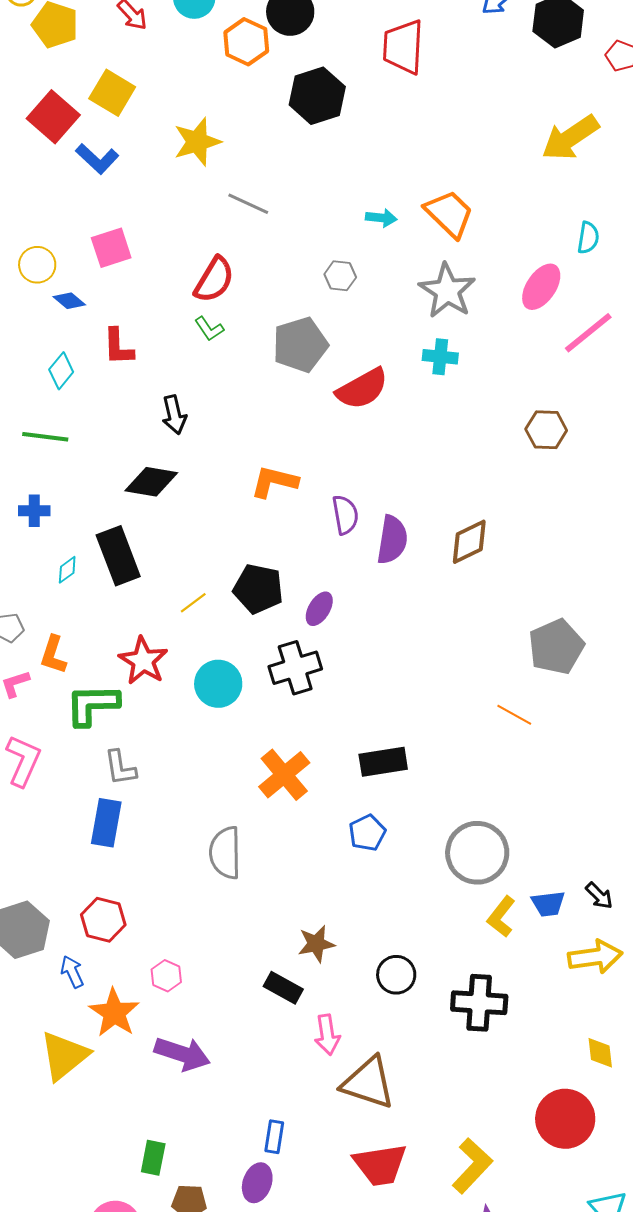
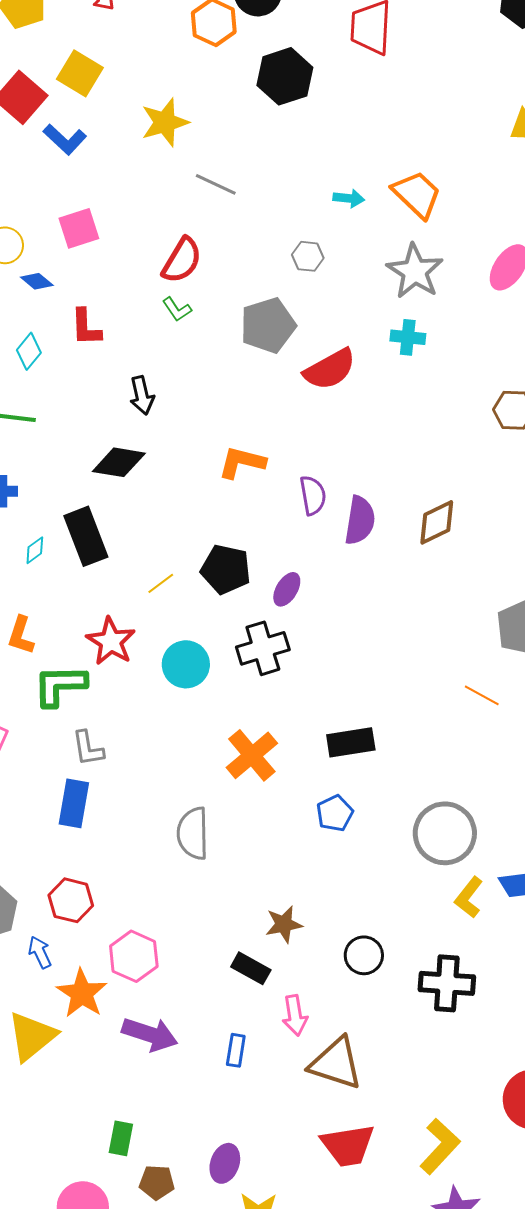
pink hexagon: (166, 976) -> (134, 956), size x1.6
blue rectangle: (274, 1137) -> (236, 1050), moved

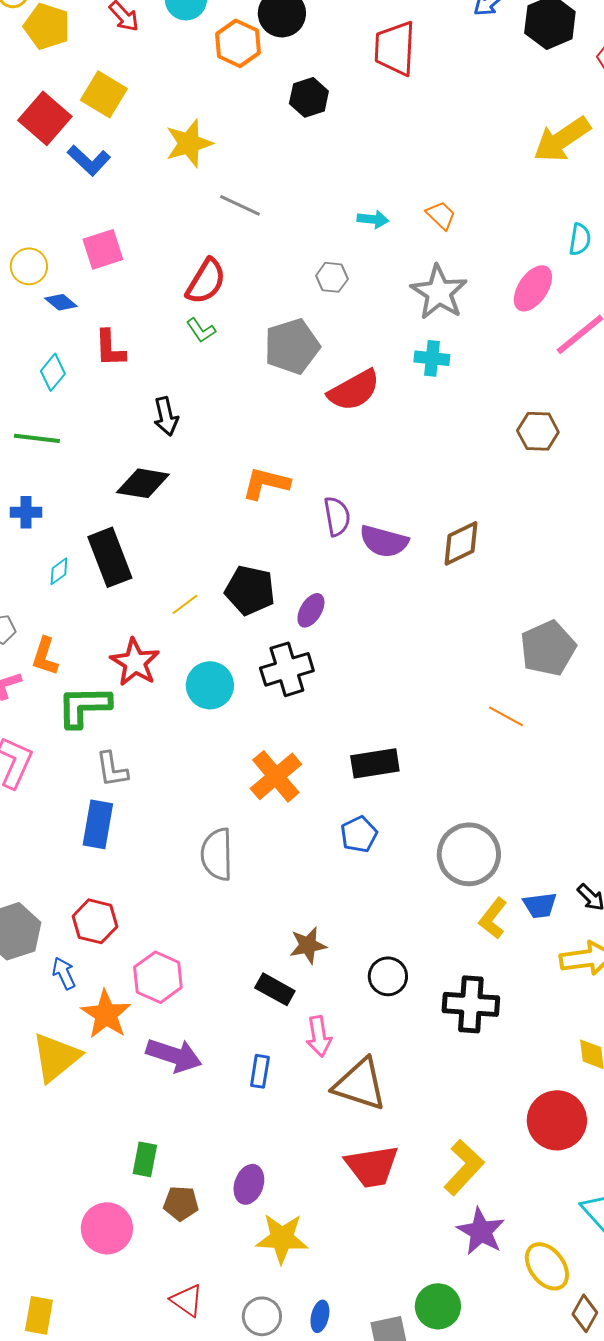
black hexagon: (285, 76) -> (309, 97), size x0.7
orange trapezoid: (417, 194) -> (441, 215), size x0.6
purple semicircle: (360, 520) -> (384, 541), turned 96

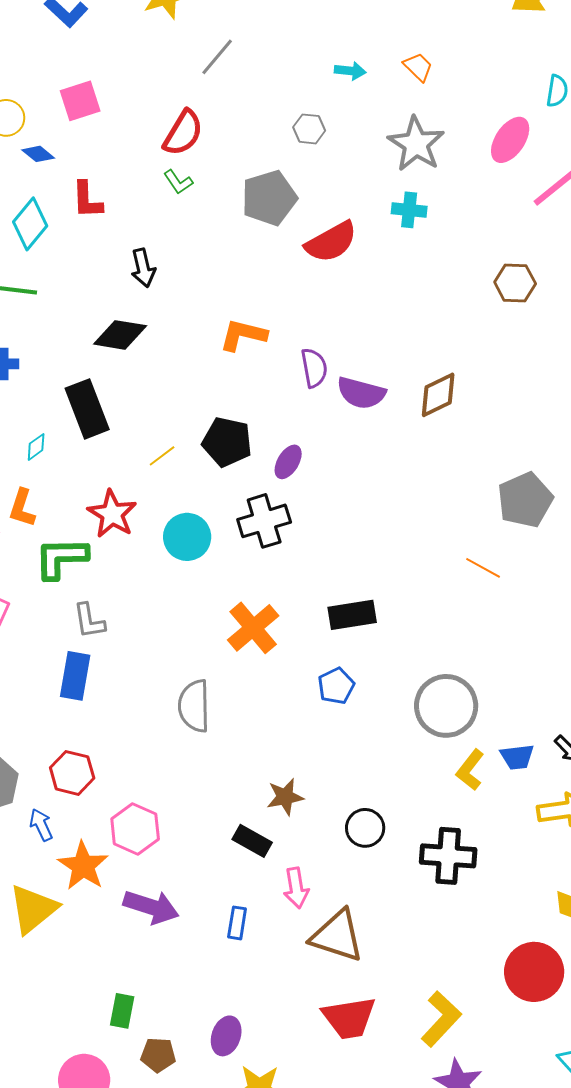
gray line: (240, 205) -> (217, 57), turned -75
cyan diamond: (53, 372) -> (30, 224), size x1.4
cyan diamond: (59, 571) -> (36, 447), moved

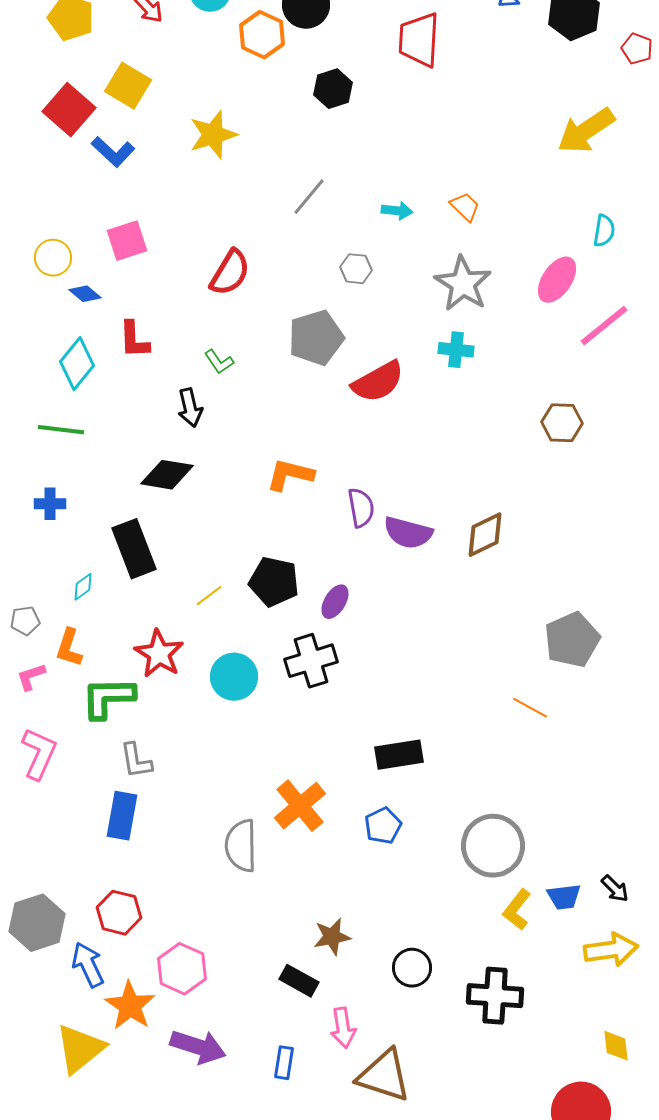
gray line: (217, 57) -> (309, 197), moved
green L-shape: (178, 182) -> (219, 362), moved
orange cross: (253, 628) -> (300, 806), moved
blue arrow: (41, 825) -> (88, 965), size x1.4

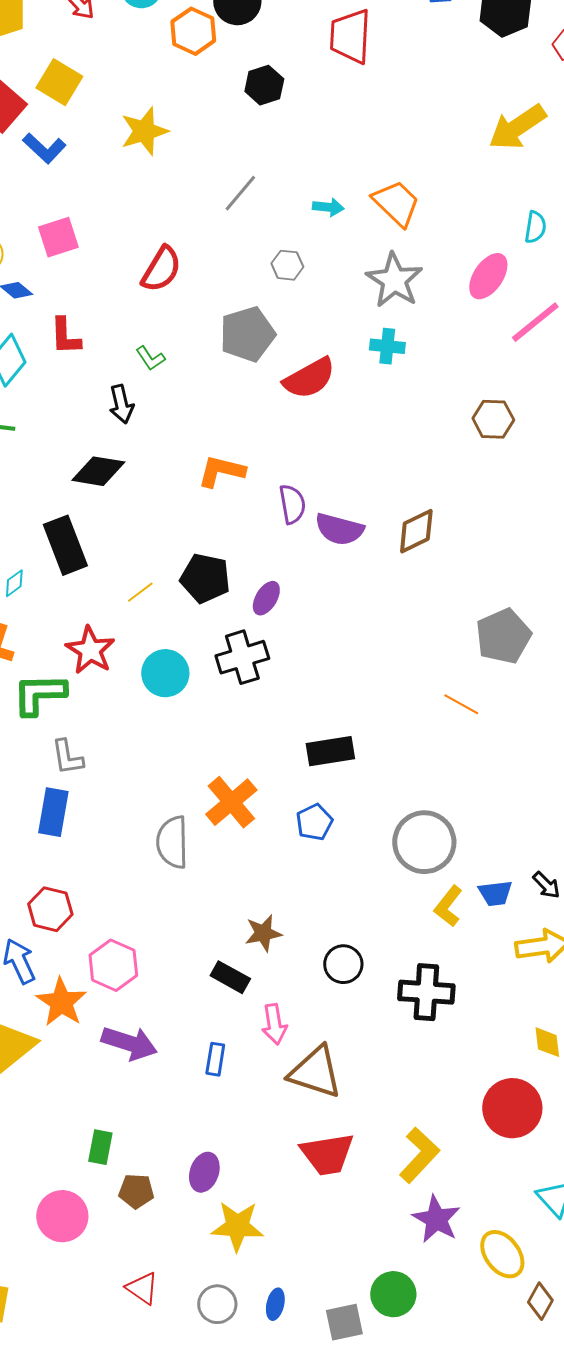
orange trapezoid: (465, 207) -> (396, 203), size x1.6

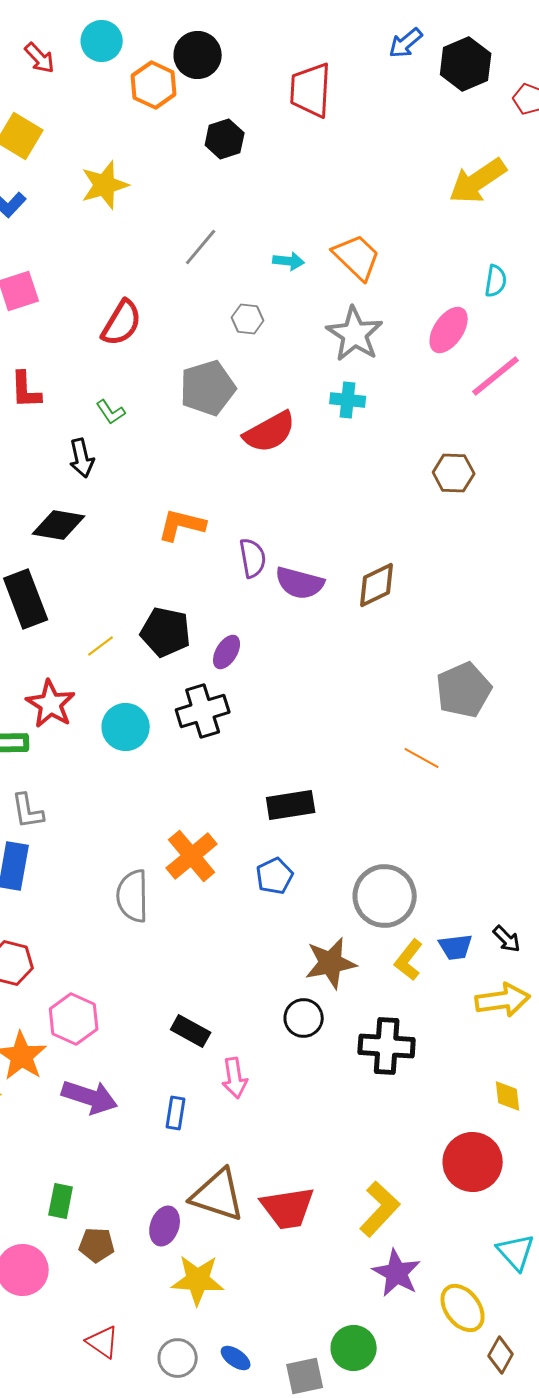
brown star: (263, 933) -> (331, 963), moved, size x1.4
brown triangle: (315, 1072) -> (218, 1195), moved
blue ellipse: (275, 1304) -> (236, 1358), turned -68

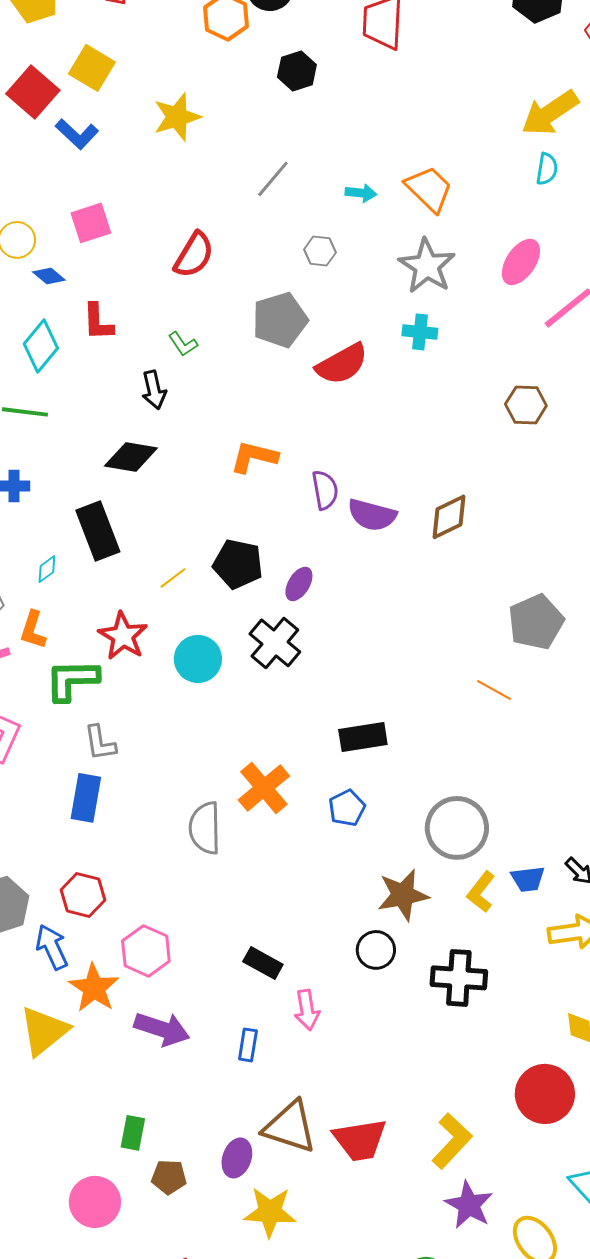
cyan semicircle: (496, 281) -> (547, 169), moved
black cross: (203, 711) -> (275, 643), turned -33

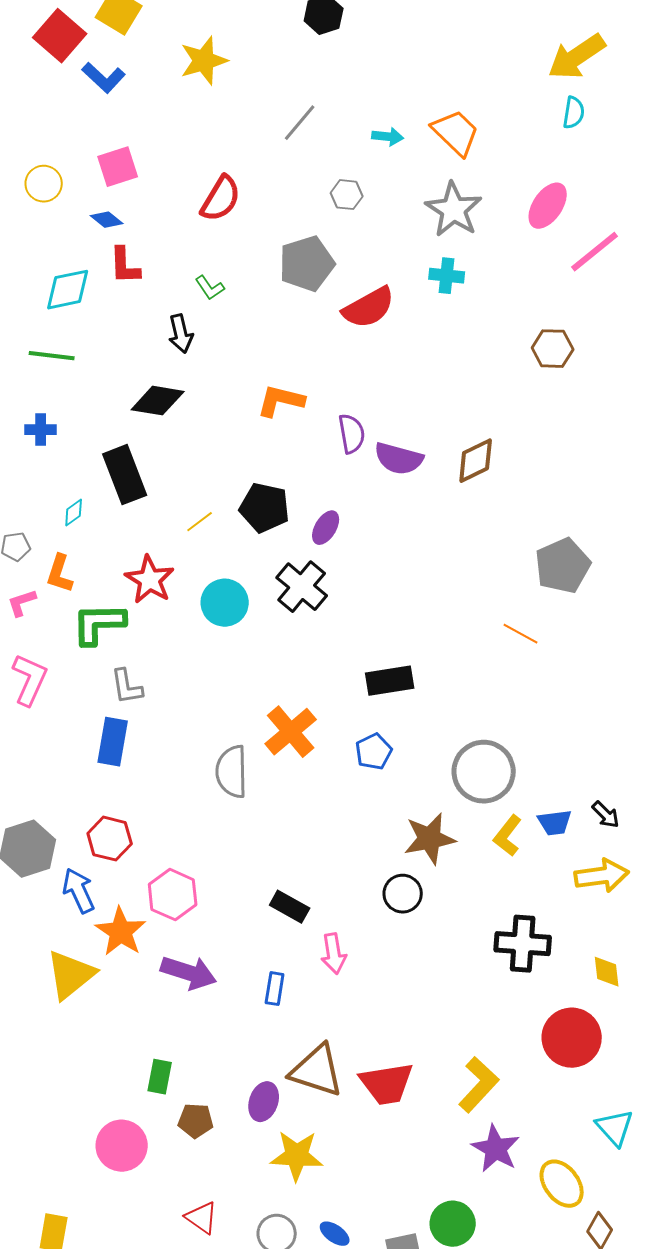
blue diamond: (49, 276) -> (107, 220), moved
cyan diamond: (41, 346) -> (68, 290), turned 39
black cross: (459, 978) -> (523, 944), moved

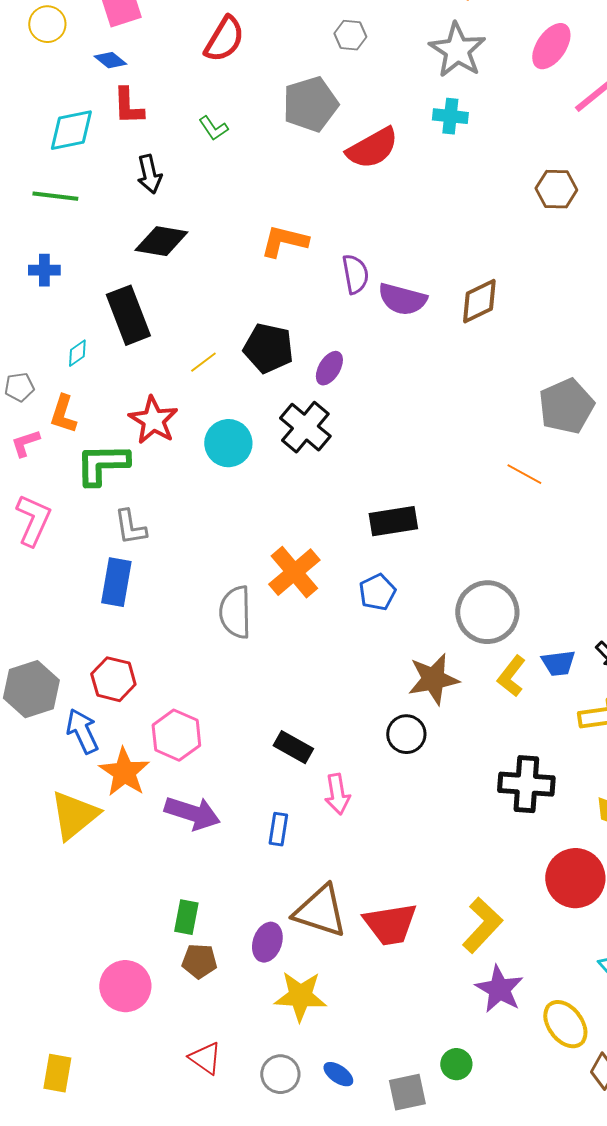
black arrow: (181, 334) -> (149, 174), moved
green rectangle: (160, 1077) -> (186, 917), moved
green circle: (453, 1224) -> (456, 1064), size x0.7

